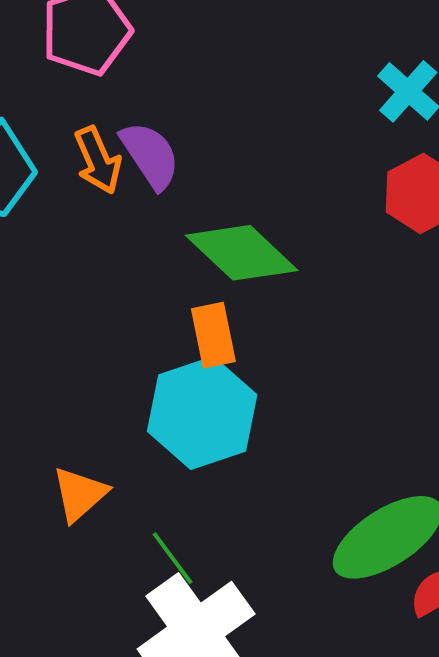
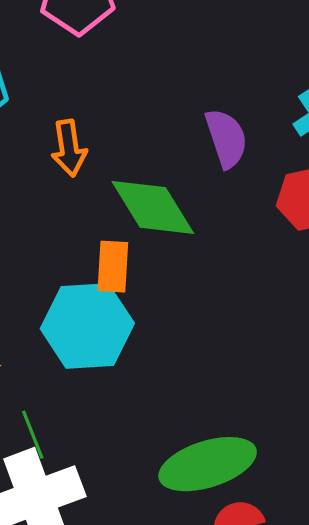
purple semicircle: (150, 155) -> (226, 138), moved
orange arrow: (98, 160) -> (69, 148), moved

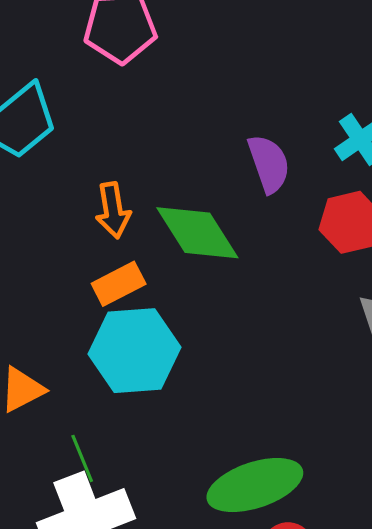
orange arrow: (69, 148) -> (113, 210), moved
orange rectangle: (113, 267) -> (119, 284), moved, turned 60

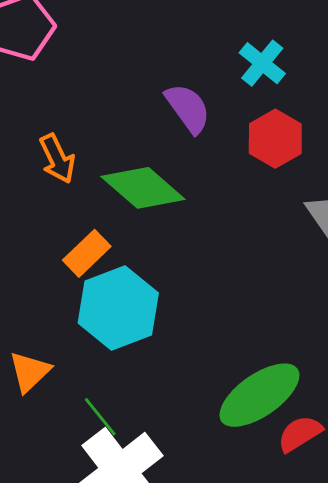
orange arrow: (113, 210) -> (57, 159), moved

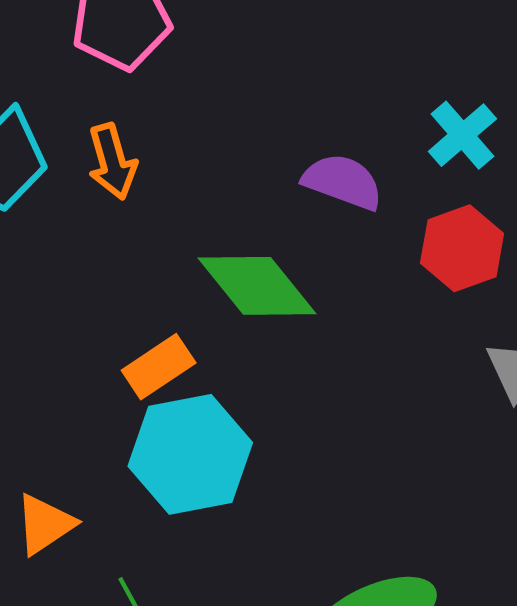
purple semicircle: (188, 108) -> (343, 182), turned -44
orange arrow: (57, 159) -> (112, 162), moved

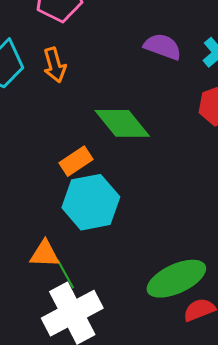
purple semicircle: (343, 182) -> (163, 47), moved
orange triangle: (45, 524) -> (45, 254), moved, turned 36

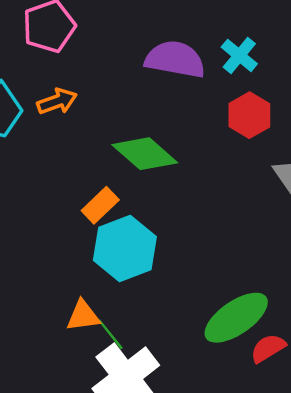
purple semicircle: (163, 47) -> (175, 59), size x1.4
orange arrow: (55, 65) -> (57, 101), turned -84

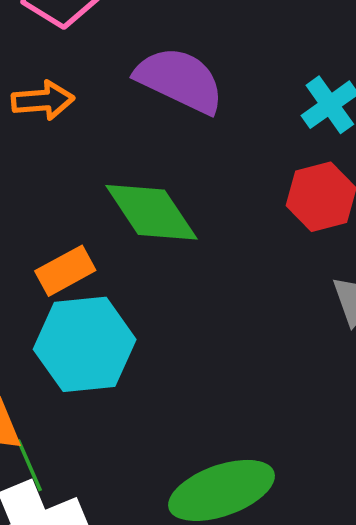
purple semicircle: (175, 59) -> (180, 80), moved

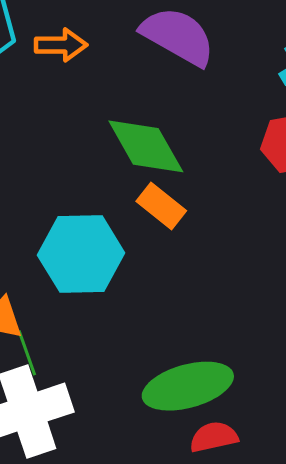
orange rectangle: (65, 271) -> (161, 206), moved, turned 63

